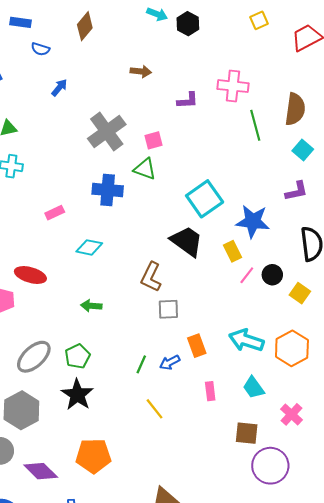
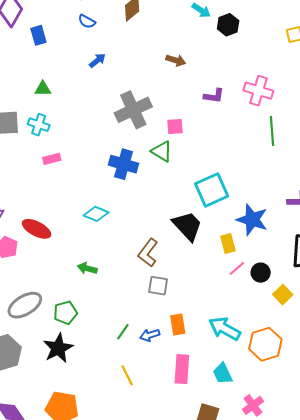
pink rectangle: (55, 213) -> (52, 159), moved
pink rectangle: (210, 391) -> (182, 369), size x1.6

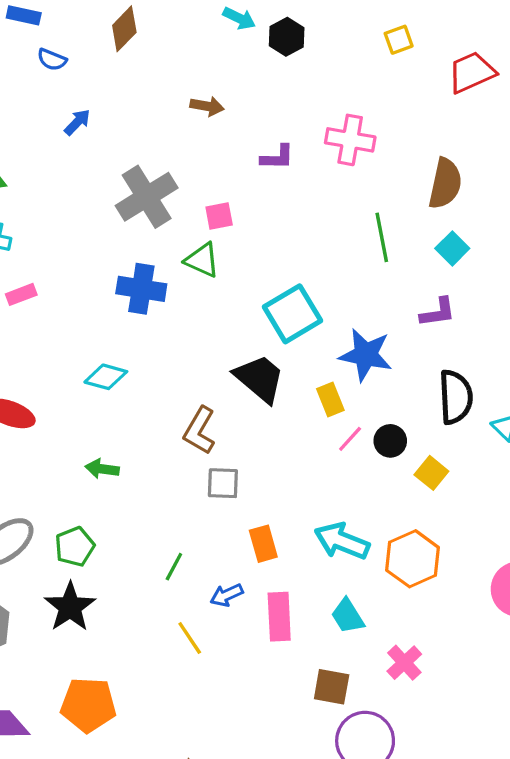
green line: (272, 131) -> (382, 237), moved
blue arrow: (150, 335) -> (227, 595), moved

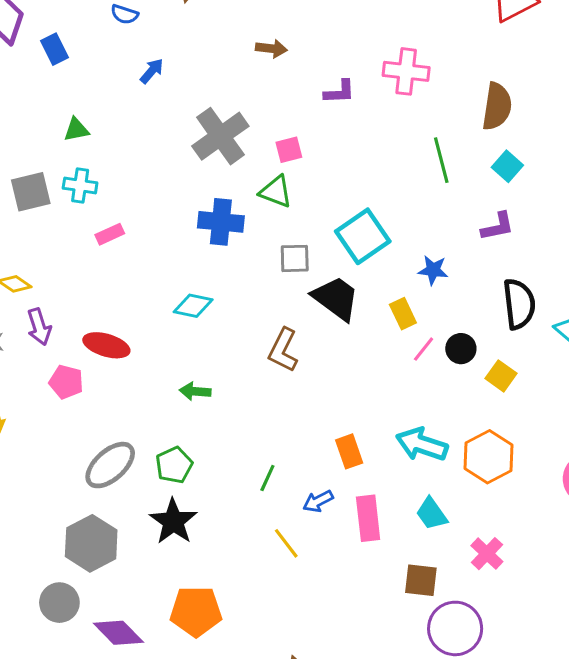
blue star: (366, 355) -> (433, 270), size x0.6
gray square: (223, 483) -> (295, 258), moved

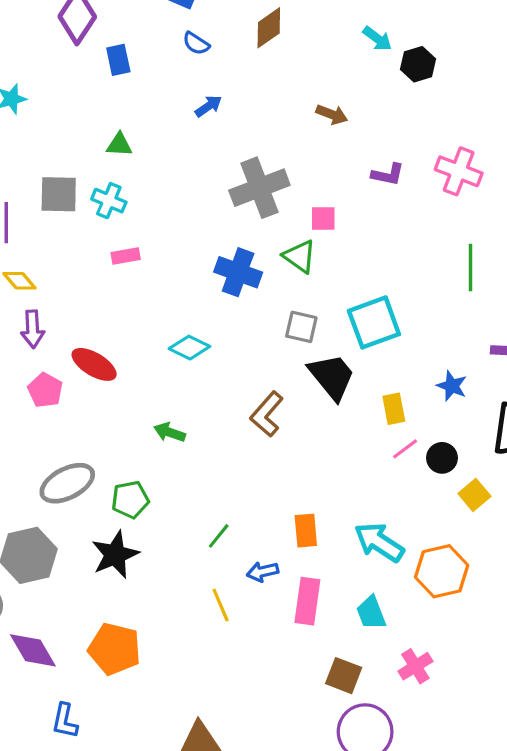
blue star: (433, 270) -> (452, 386), moved

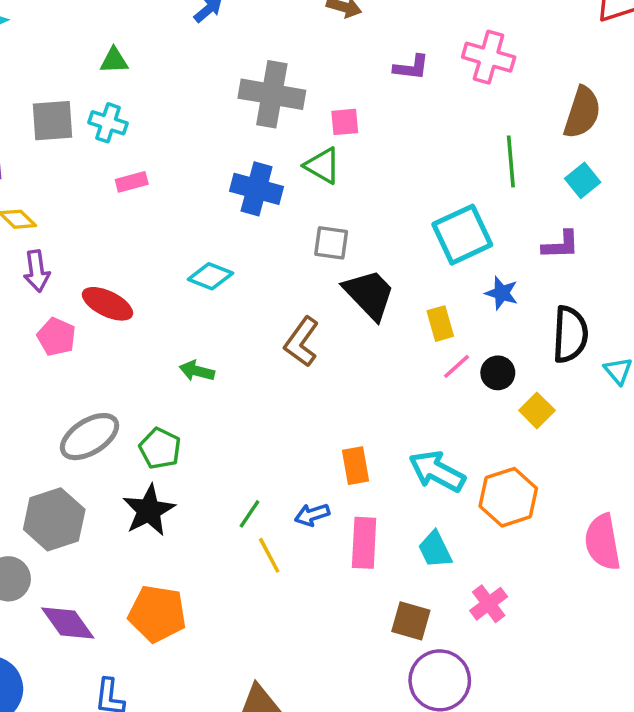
gray cross: (259, 188) -> (272, 94), turned 36
cyan square: (374, 322) -> (462, 235), moved
green pentagon: (130, 500) -> (160, 448), turned -30
green line: (219, 536) -> (249, 514), moved

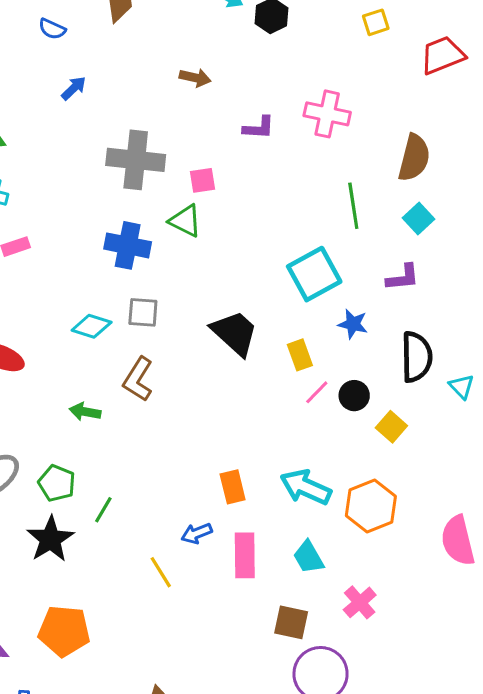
gray square: (331, 243) -> (143, 312), moved
brown L-shape: (302, 342) -> (138, 379), moved
green line: (249, 514) -> (103, 510), moved

